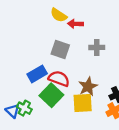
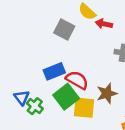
gray square: (60, 49) -> (64, 29), moved
yellow square: (83, 103) -> (84, 108), moved
blue triangle: (12, 111) -> (22, 98), moved

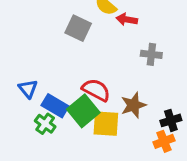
blue rectangle: (54, 71) -> (55, 106), moved, turned 54
blue triangle: (22, 98) -> (28, 89), moved

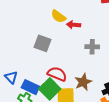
gray square: (78, 28) -> (42, 43), moved

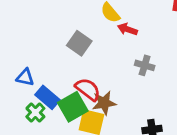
blue triangle: (11, 77) -> (25, 77), turned -48
brown star: (83, 82) -> (104, 103), moved

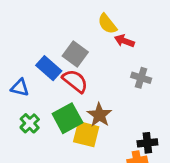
red semicircle: (88, 89) -> (75, 81), moved
blue rectangle: (47, 97) -> (49, 68), moved
brown star: (104, 103) -> (99, 115), turned -30

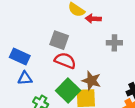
blue rectangle: (49, 68) -> (20, 57), moved

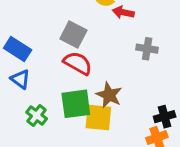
blue triangle: (25, 78) -> (20, 79), turned 32
green square: (68, 90) -> (76, 104), turned 30

